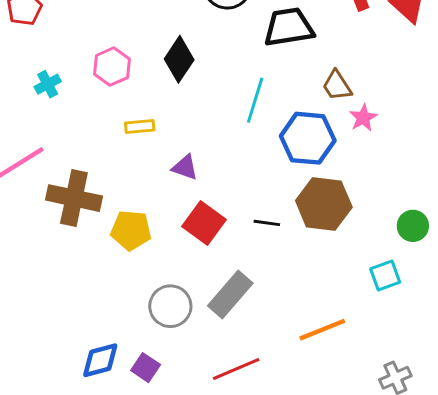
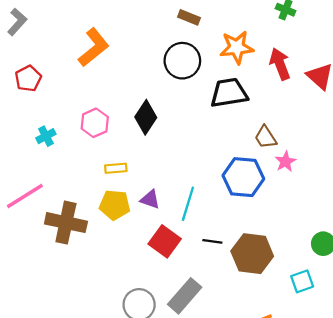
cyan line: (255, 100) -> (188, 204), moved
brown hexagon: (324, 204) -> (252, 254), moved
yellow pentagon: (131, 230) -> (115, 205), moved

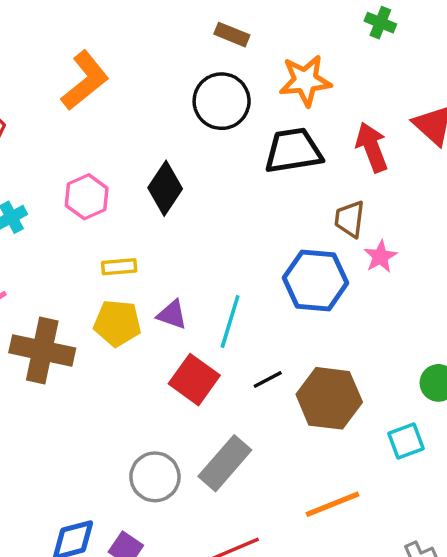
red arrow: (280, 64) -> (372, 147), moved
brown trapezoid: (266, 137) -> (350, 219), turned 40
black line: (212, 241) -> (268, 380), turned -36

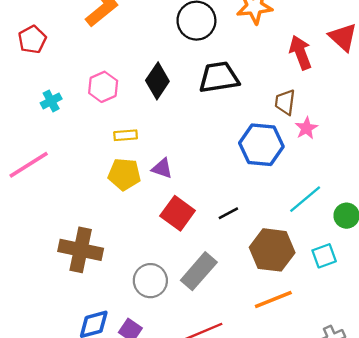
black trapezoid: (293, 151) -> (219, 77), moved
cyan line: (230, 321) -> (305, 199), moved, turned 33
brown cross: (42, 350) -> (81, 250), moved
brown hexagon: (329, 398) -> (272, 250), moved

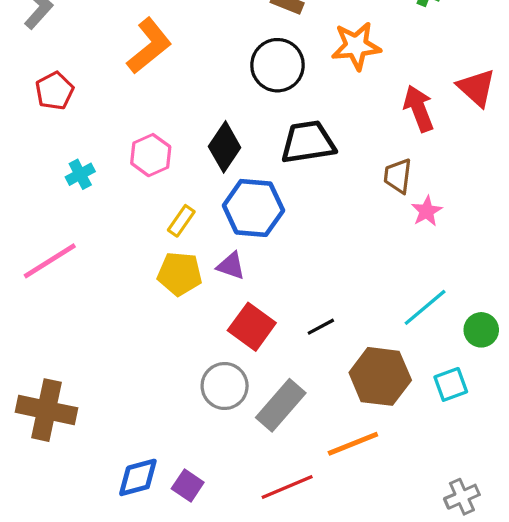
yellow rectangle: (126, 135) -> (181, 221), turned -50
blue hexagon: (261, 145) -> (253, 208), moved
brown cross: (81, 250) -> (47, 410), moved
gray circle: (150, 281) -> (225, 386), moved
orange line: (273, 300) -> (353, 444), moved

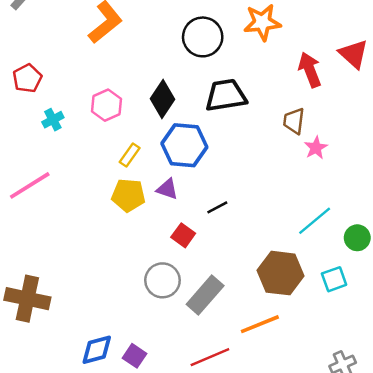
red pentagon: (55, 91) -> (27, 78), moved
red square: (252, 327) -> (183, 235), size x0.7
black line: (321, 327) -> (217, 207), moved

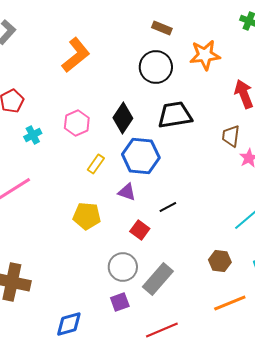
yellow pentagon: (128, 195) -> (87, 216), moved
brown hexagon: (281, 273) -> (220, 261), size x0.6
orange line: (260, 324) -> (230, 303), moved
purple square: (134, 356) -> (120, 302), moved, turned 36

